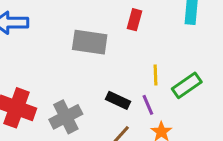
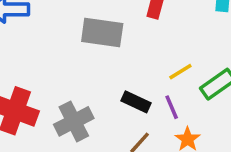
yellow line: (155, 75) -> (180, 72), turned 60

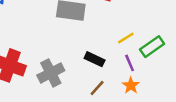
purple line: (172, 107) -> (130, 63), moved

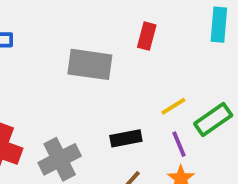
black rectangle: (95, 59) -> (126, 138), turned -36

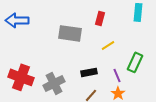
yellow line: (173, 106) -> (108, 45), moved
green rectangle: (213, 119) -> (135, 62), turned -30

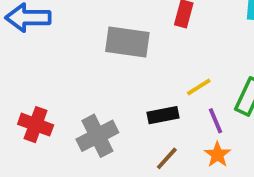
yellow line: (108, 45) -> (199, 87), moved
red cross: (21, 77) -> (36, 125), size x0.7

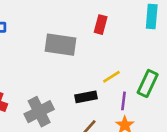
purple line: (216, 121) -> (124, 101), turned 30

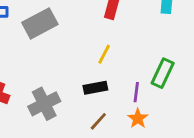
gray rectangle: (61, 45) -> (40, 23), moved, turned -36
yellow line: (111, 77) -> (104, 54), moved, turned -30

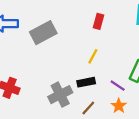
purple line: (136, 92) -> (118, 86), turned -63
gray cross: (44, 104) -> (60, 95), moved

